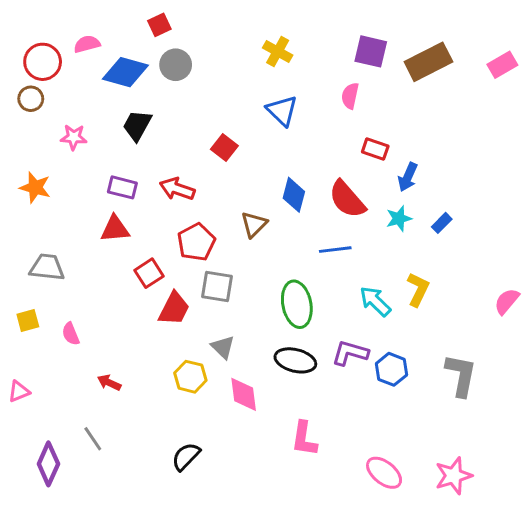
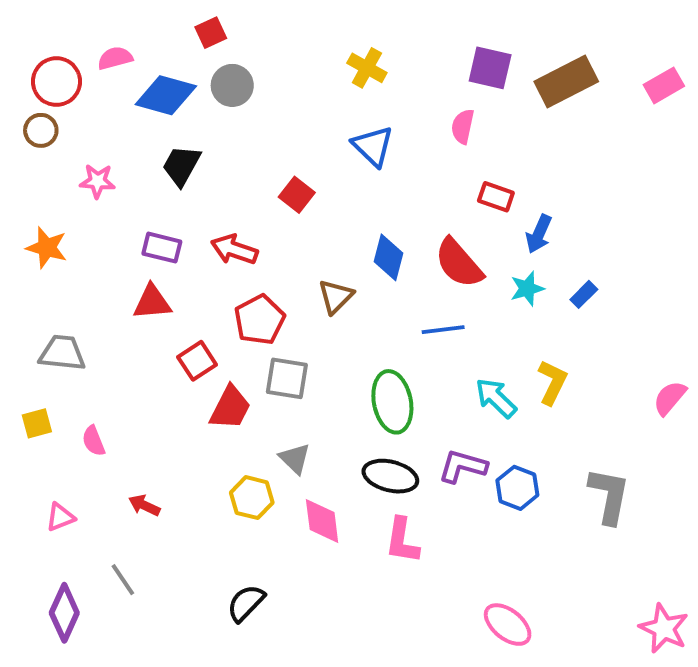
pink triangle: (19, 391) -> (60, 517), moved
pink L-shape: (304, 439) -> (402, 541), moved
pink star: (454, 476) -> (664, 628), moved, turned -30

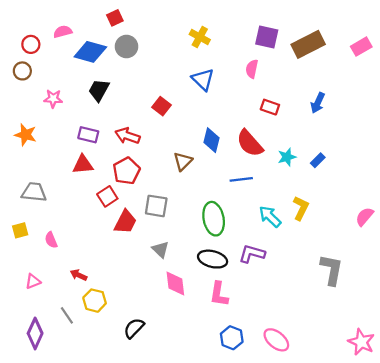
red circle: (56, 82) -> (31, 44), size x0.7
blue arrow: (539, 234) -> (318, 103), moved
red pentagon: (260, 320) -> (126, 171), moved
blue hexagon: (517, 488) -> (232, 338), moved
yellow hexagon: (252, 498) -> (95, 301), moved

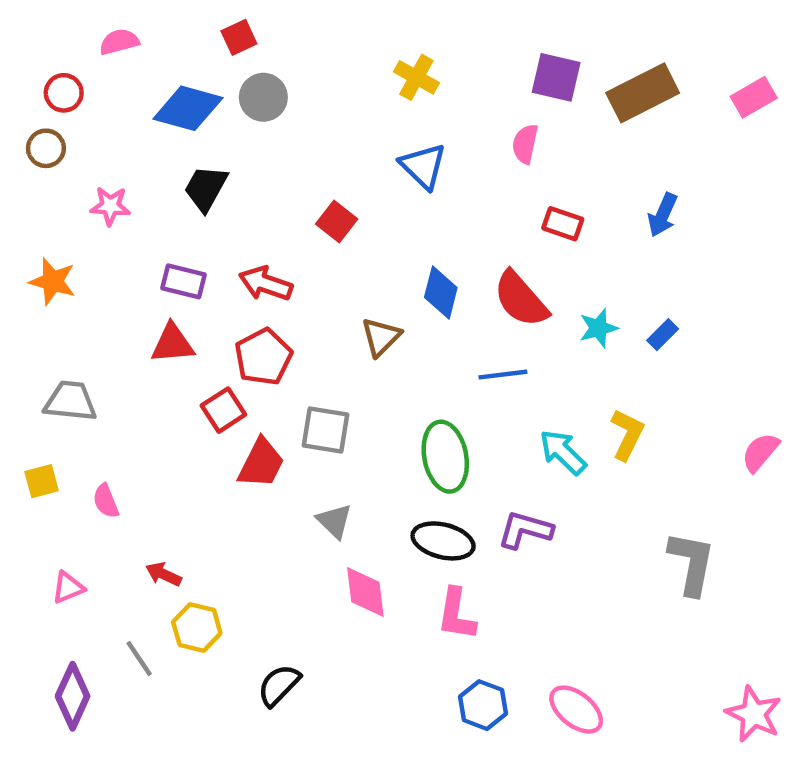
pink semicircle: (63, 32) -> (119, 42), moved

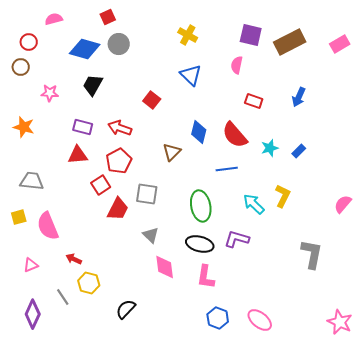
pink semicircle: (106, 501) -> (48, 226), size x1.8

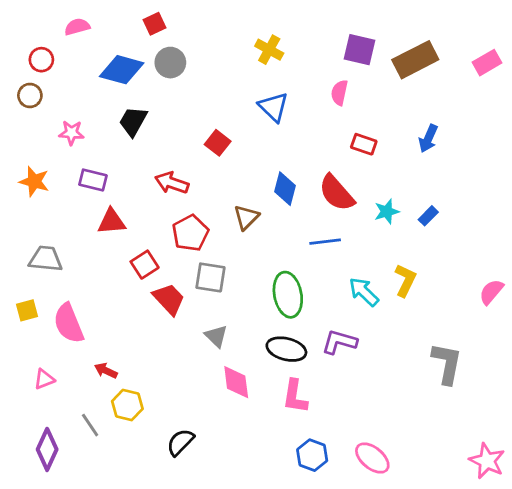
purple rectangle: (83, 127) -> (93, 180), moved
red pentagon: (119, 161) -> (190, 233), moved
red trapezoid: (118, 209) -> (169, 299), turned -70

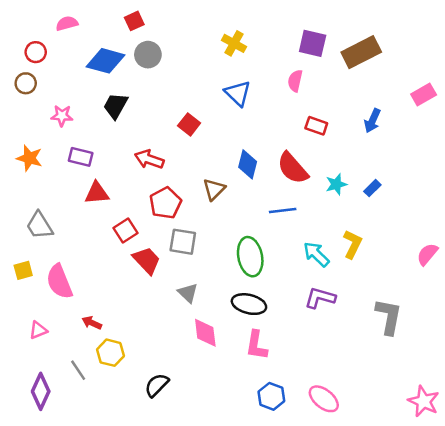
pink rectangle: (487, 63) -> (424, 95), moved
gray trapezoid: (46, 259) -> (39, 225), turned -128
purple L-shape: (339, 342) -> (320, 298), moved

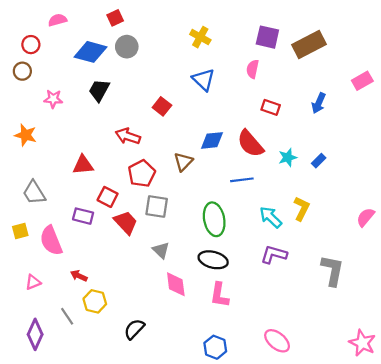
purple rectangle: (81, 157) -> (83, 216), moved
blue diamond: (248, 164) -> (212, 140), turned 70
red square: (125, 230) -> (108, 197), turned -30
blue hexagon: (271, 396) -> (215, 347), moved

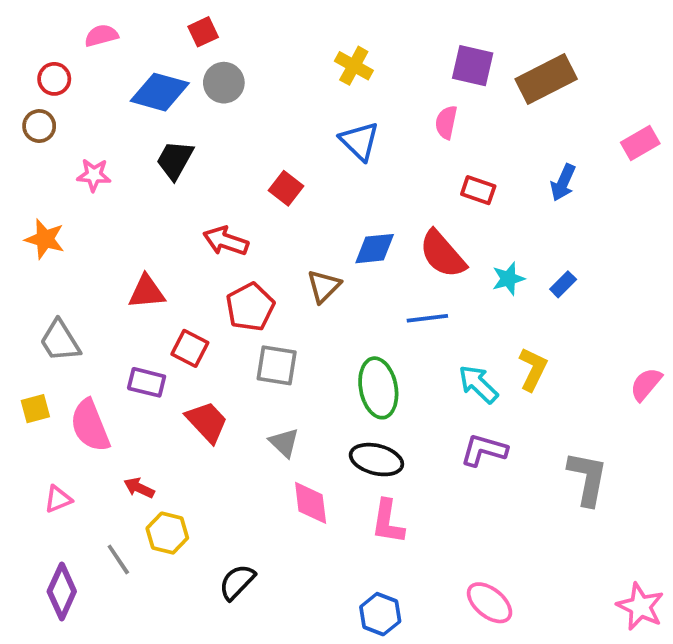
red trapezoid: (126, 222) -> (207, 422), moved

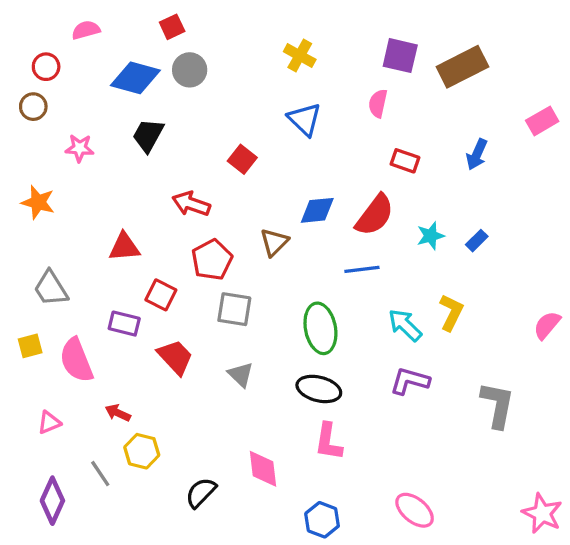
red semicircle: (442, 254) -> (375, 215), turned -102
pink diamond: (311, 503) -> (263, 469), moved

